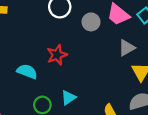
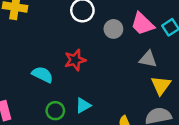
gray triangle: (127, 48) -> (148, 59), turned 36

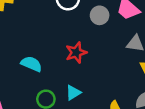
red star: (75, 60) -> (76, 53), moved

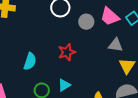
cyan semicircle: (31, 64) -> (30, 61), turned 84

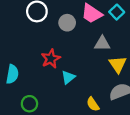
cyan triangle: (64, 85) -> (68, 77), moved

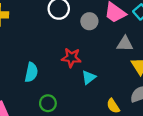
red star: (51, 59) -> (71, 58), turned 30

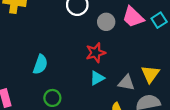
gray triangle: (125, 44) -> (126, 83), moved
red star: (71, 58) -> (96, 53), moved, turned -30

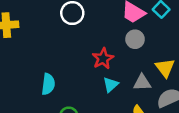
gray circle: (106, 22) -> (135, 39), moved

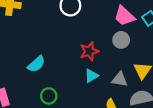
cyan semicircle: (48, 84) -> (36, 64), turned 30

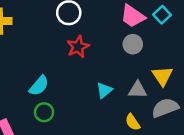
red star: (89, 51) -> (78, 47), moved
green circle: (49, 96) -> (44, 112), moved

